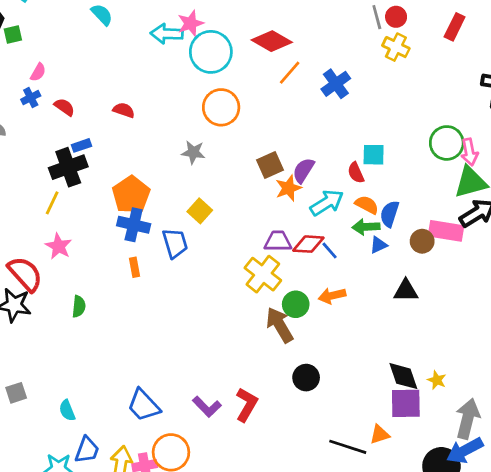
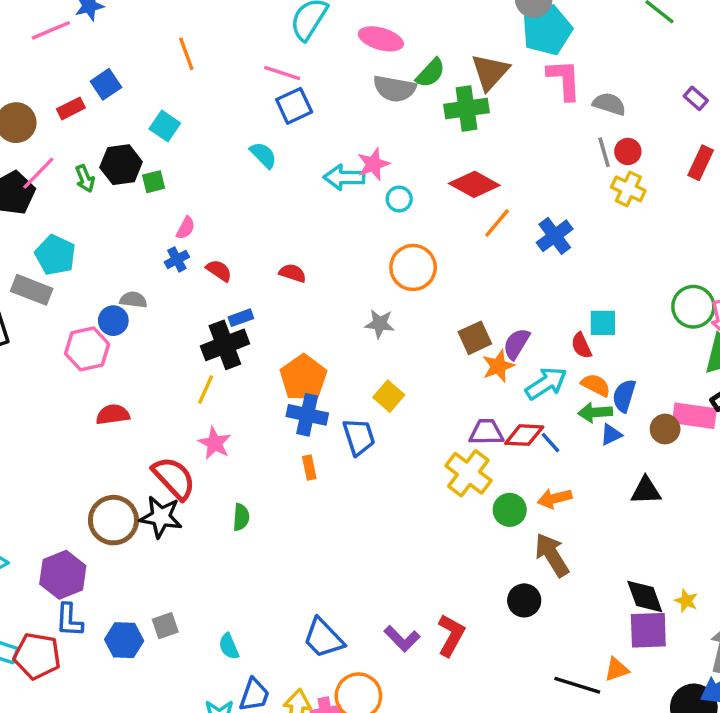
cyan circle: (211, 52) -> (399, 199), size x0.5
brown arrow: (280, 325) -> (552, 555), moved

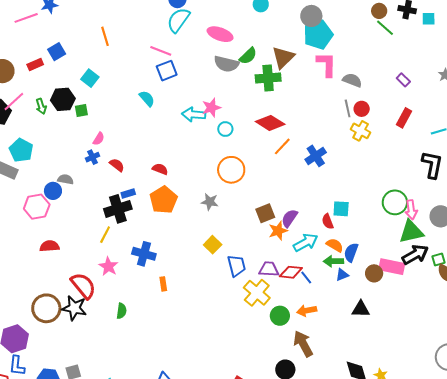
orange pentagon: (303, 378) -> (164, 200), moved
blue cross: (307, 415) -> (144, 254), moved
blue trapezoid: (359, 437) -> (237, 266), moved

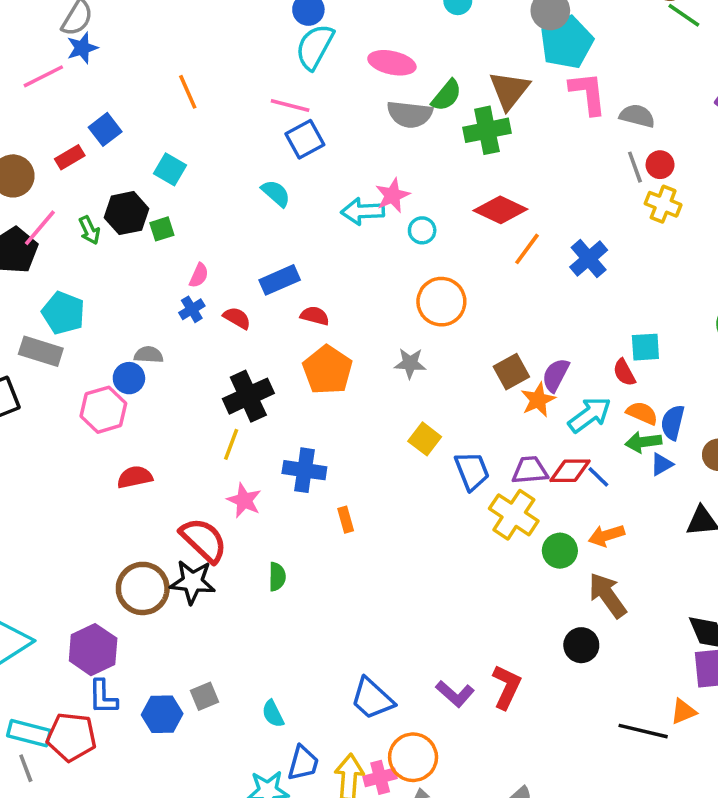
blue rectangle: (128, 193) -> (280, 280), moved, size x1.5

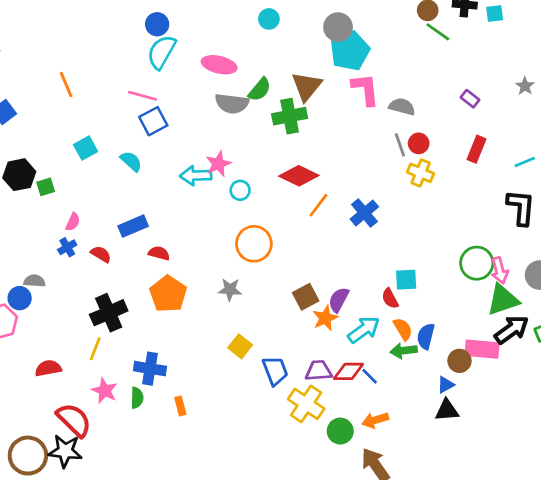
cyan square: (170, 169) -> (86, 148), moved, turned 30
orange semicircle: (642, 413) -> (403, 329), turned 35
blue triangle: (662, 464) -> (446, 385), moved
red semicircle: (135, 477) -> (48, 368), moved
green semicircle: (277, 577) -> (137, 398), moved

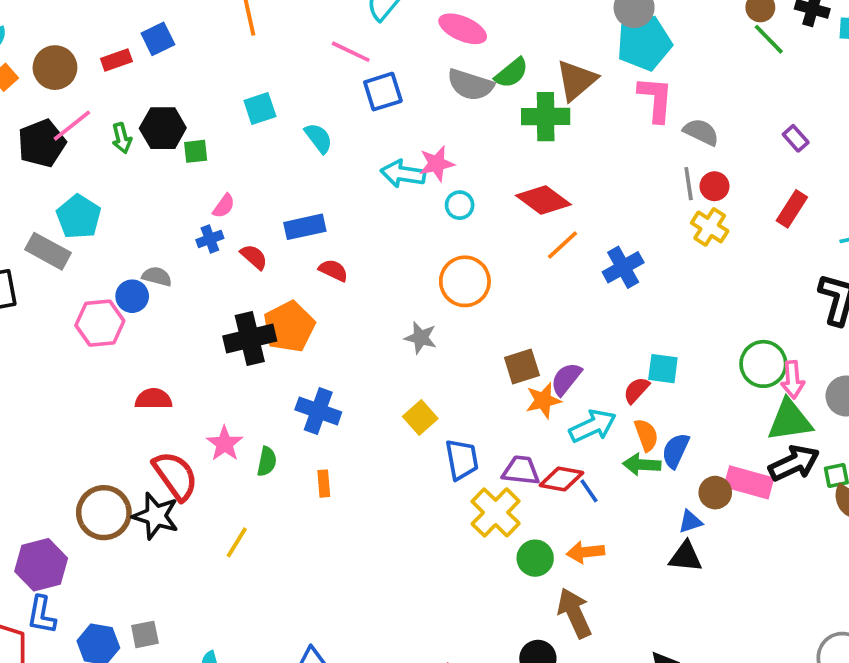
blue square: (153, 121) -> (383, 92), moved
orange pentagon: (168, 294) -> (289, 327), moved
red semicircle: (390, 298) -> (636, 390), turned 60
yellow line: (95, 349) -> (237, 542), moved
blue cross: (150, 369) -> (318, 411), moved

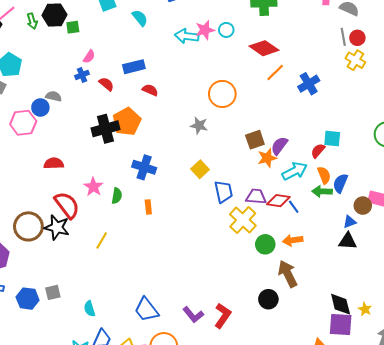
cyan circle: (460, 205) -> (226, 30), moved

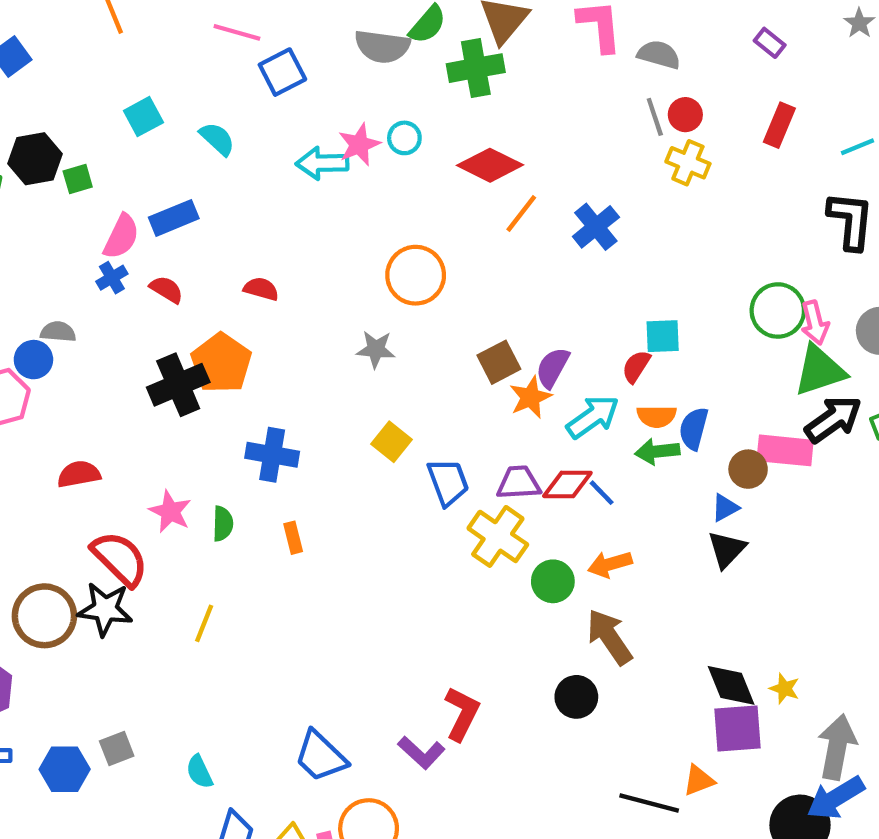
pink semicircle: (89, 57) -> (121, 237), size x1.5
blue rectangle: (134, 67) -> (174, 218), moved
orange semicircle: (324, 175) -> (657, 416), turned 120
black triangle: (348, 241) -> (727, 549), turned -42
red L-shape: (223, 316) -> (462, 714), moved

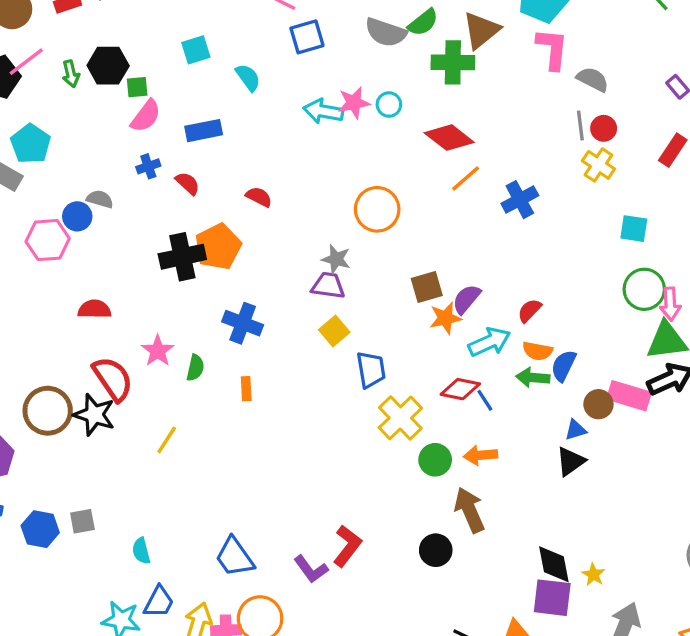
pink semicircle: (121, 237) -> (146, 116), moved
cyan square: (663, 336) -> (634, 229), moved
purple trapezoid: (519, 483) -> (328, 286), moved

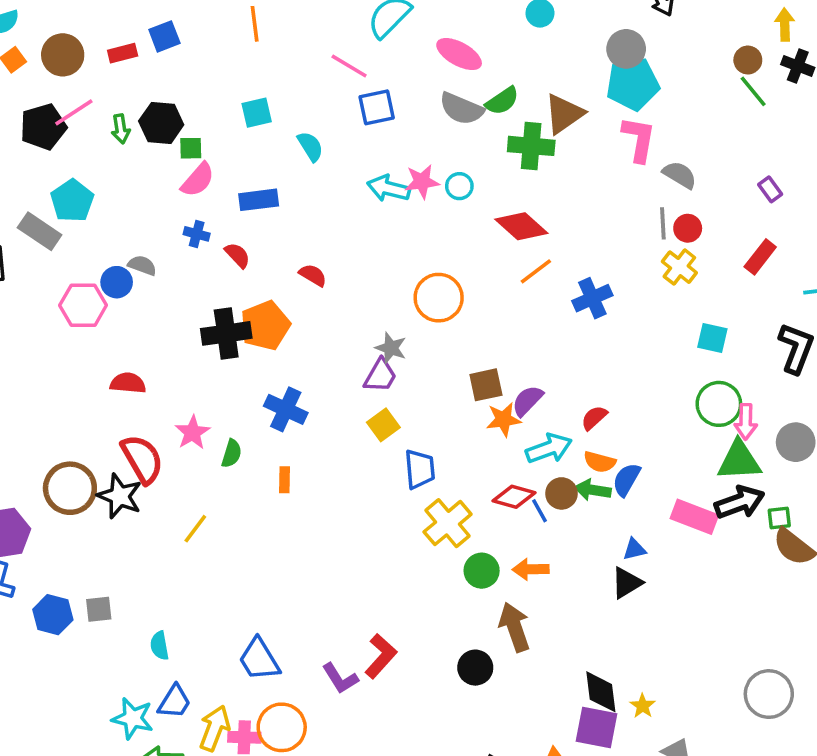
blue cross: (148, 166) -> (197, 234), turned 30
purple trapezoid: (328, 286) -> (380, 376), turned 108
brown circle: (598, 404) -> (561, 493), moved

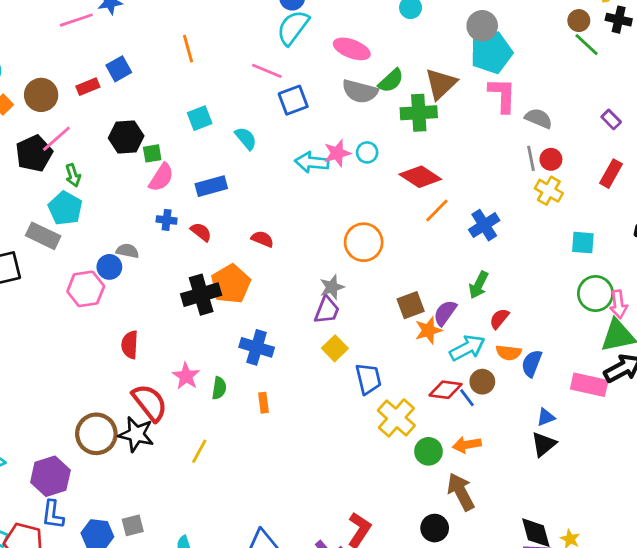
green arrow: (121, 129) -> (73, 175), moved
gray star: (391, 348) -> (332, 287), turned -30
red semicircle: (128, 383) -> (130, 345), turned -84
green arrow: (593, 490) -> (479, 285), moved, turned -64

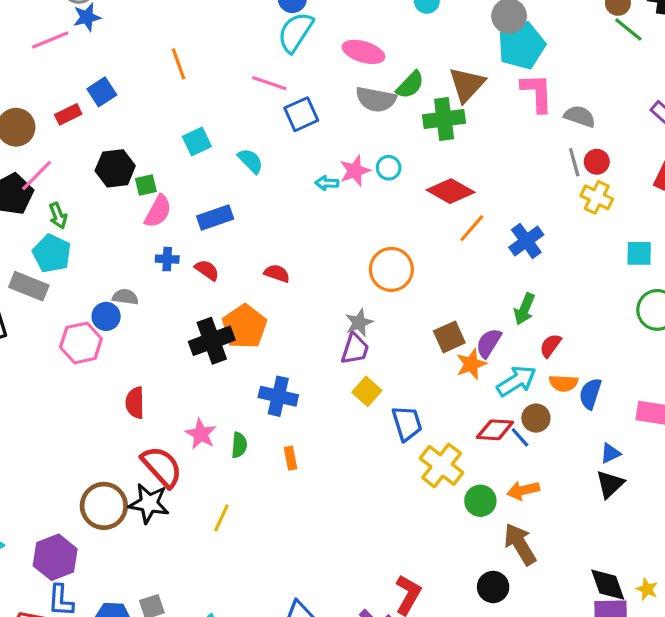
cyan arrow: (312, 162) -> (327, 183), size x0.6

